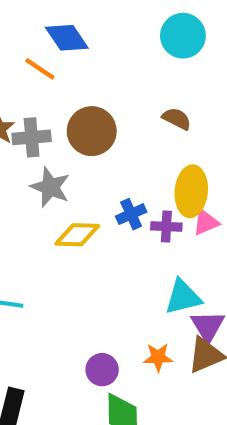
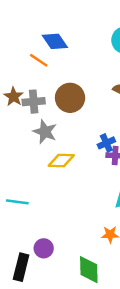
blue cross: (131, 214) -> (106, 143), moved
purple circle: (102, 370) -> (44, 248), moved

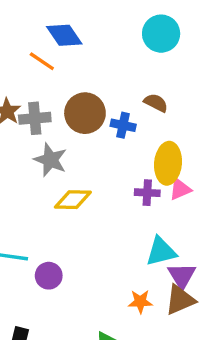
blue cross: (106, 143) -> (123, 125), moved, turned 36
purple circle: (44, 248) -> (49, 276), moved

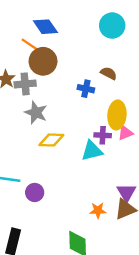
brown circle: (85, 113) -> (43, 61), moved
cyan triangle: (161, 251) -> (92, 151), moved

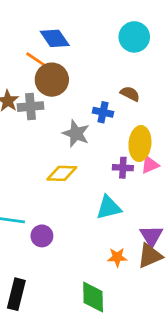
gray star: (36, 113) -> (76, 134), moved
cyan triangle: (92, 151) -> (109, 207), moved

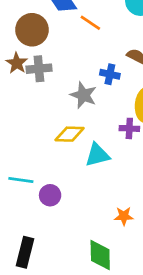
orange line: (36, 60) -> (90, 23), moved
brown circle: (52, 80) -> (32, 30), moved
cyan triangle: (109, 207) -> (97, 155), moved

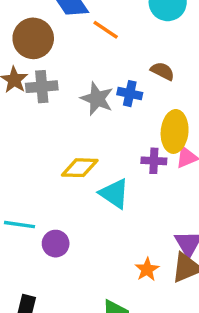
gray star: (83, 95) -> (97, 99), moved
cyan triangle: (97, 155) -> (114, 194), turned 48
orange star: (124, 216) -> (147, 269), turned -30

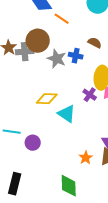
brown circle: (33, 38) -> (38, 41), moved
purple cross: (154, 161) -> (90, 95), turned 32

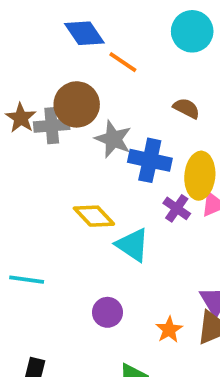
blue cross: (76, 56) -> (150, 160), moved, size x1.5
yellow diamond: (47, 99) -> (94, 216), turned 45
purple circle: (33, 143) -> (107, 312), moved

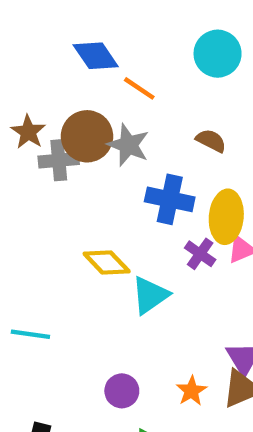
brown star: (21, 118) -> (28, 132), moved
gray star: (113, 139) -> (128, 145), moved
cyan triangle: (132, 245) -> (150, 295), turned 51
purple circle: (107, 312) -> (122, 391), moved

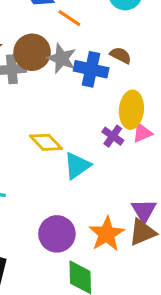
blue cross: (170, 199) -> (91, 69), moved
purple circle: (122, 391) -> (57, 234), size x1.5
orange star: (191, 391) -> (107, 234), size x1.6

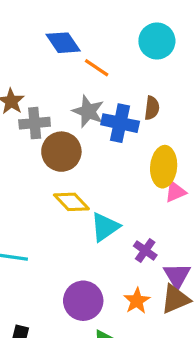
brown circle: (32, 52) -> (61, 152), moved
brown semicircle: (121, 55) -> (152, 108), turned 70
purple cross: (113, 136) -> (145, 250), moved
orange star: (107, 234) -> (137, 301), size x0.7

